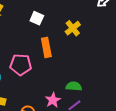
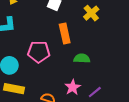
green semicircle: (74, 86) -> (82, 58), moved

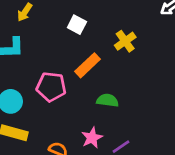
orange rectangle: (65, 33) -> (88, 65), turned 54

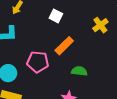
yellow cross: (125, 41) -> (100, 25), moved

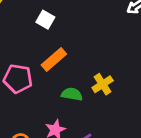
yellow cross: (100, 25) -> (103, 84), moved

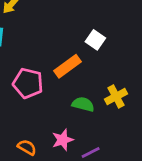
white square: (45, 20) -> (95, 40), moved

